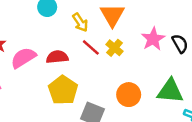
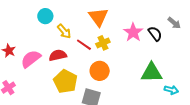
yellow arrow: (80, 22) -> (64, 31), moved
yellow cross: (114, 48) -> (103, 43), turned 32
orange circle: (129, 95) -> (100, 71), moved

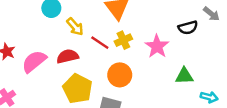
pink star: (133, 32) -> (157, 46), moved
black semicircle: (155, 34) -> (188, 28), turned 112
green triangle: (152, 73) -> (184, 76), size x0.7

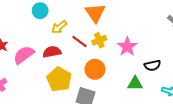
yellow arrow: (75, 27) -> (59, 27), turned 91
black semicircle: (188, 28) -> (152, 65), moved
green triangle: (184, 76) -> (135, 83), moved

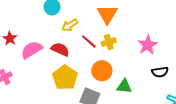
pink star: (127, 47) -> (148, 45), moved
red semicircle: (52, 52) -> (60, 49), turned 30
green triangle: (135, 83) -> (124, 86), moved

